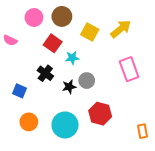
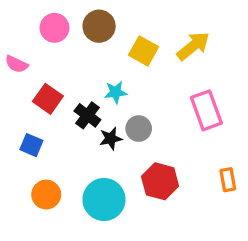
red square: (53, 43) -> (48, 99), moved
black cross: (45, 73) -> (87, 115), moved
orange rectangle: (142, 131) -> (228, 180), moved

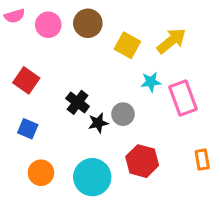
pink semicircle: (17, 64) -> (15, 16), moved, turned -42
cyan star: (116, 92) -> (151, 82), moved
red square: (48, 99) -> (26, 80), moved

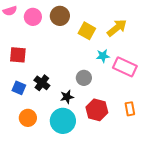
red square: (26, 80) -> (18, 55), turned -30
pink rectangle: (183, 98) -> (125, 67), turned -45
black cross: (78, 102) -> (42, 83), moved
black star: (98, 123) -> (67, 97), moved
orange rectangle: (202, 160) -> (130, 109), moved

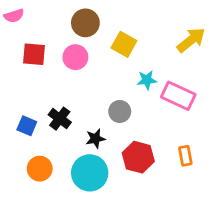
pink circle: (33, 17) -> (75, 57), moved
yellow arrow: (117, 28) -> (191, 40), moved
red square: (18, 55) -> (34, 54), moved

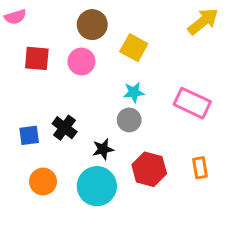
yellow arrow: (191, 40) -> (203, 21), moved
cyan star: (147, 80) -> (134, 92), moved
blue square: (27, 126) -> (29, 135), turned -30

